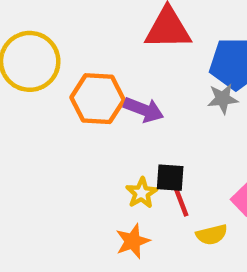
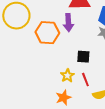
purple arrow: (144, 110) -> (68, 23), moved, turned 66
black square: (170, 178) -> (83, 57), moved

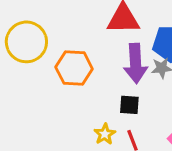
purple arrow: (68, 23) -> (136, 63), moved, size x1.4

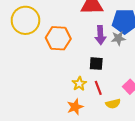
purple arrow: (136, 63) -> (100, 35), size x0.7

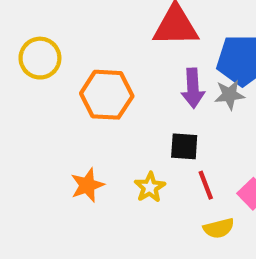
yellow circle: (25, 20) -> (40, 58), size x0.7
red line: (98, 88) -> (206, 185), moved
orange star: (75, 107) -> (87, 185), moved

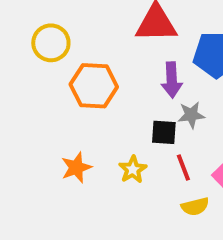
yellow circle: (40, 58) -> (51, 43), moved
gray star: (229, 95) -> (191, 115), moved

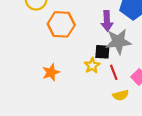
gray star: (191, 115) -> (118, 42), size x1.6
yellow star: (133, 169) -> (92, 66), moved

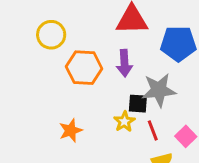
purple arrow: (107, 21) -> (124, 63), moved

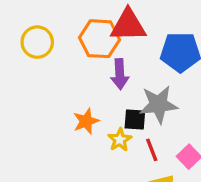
orange hexagon: (84, 68) -> (100, 39), moved
orange star: (71, 130) -> (86, 121), moved

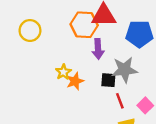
yellow circle: (37, 42) -> (30, 30), moved
yellow star: (120, 140) -> (63, 72), moved

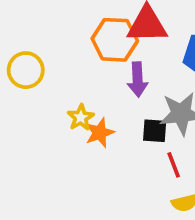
yellow circle: (30, 30) -> (26, 70), moved

